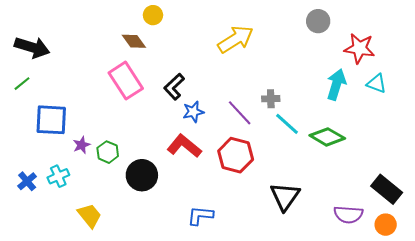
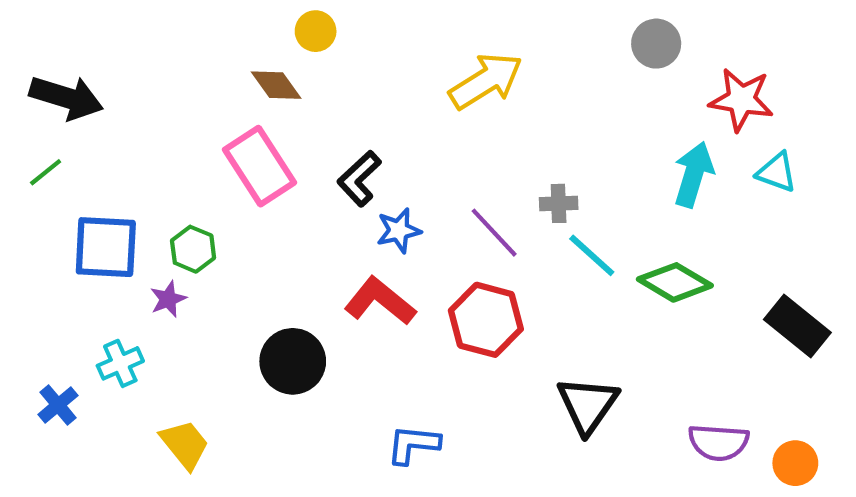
green hexagon: (108, 152) -> (193, 249), moved
blue cross: (27, 181) -> (58, 405), moved
black rectangle: (387, 189) -> (797, 326), moved

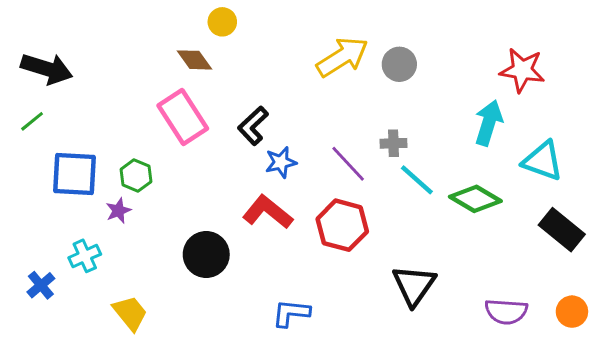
gray circle: (656, 44) -> (399, 64), moved
cyan triangle: (777, 172) -> (543, 161), moved, size x1.4
orange circle: (795, 463) -> (572, 312), moved

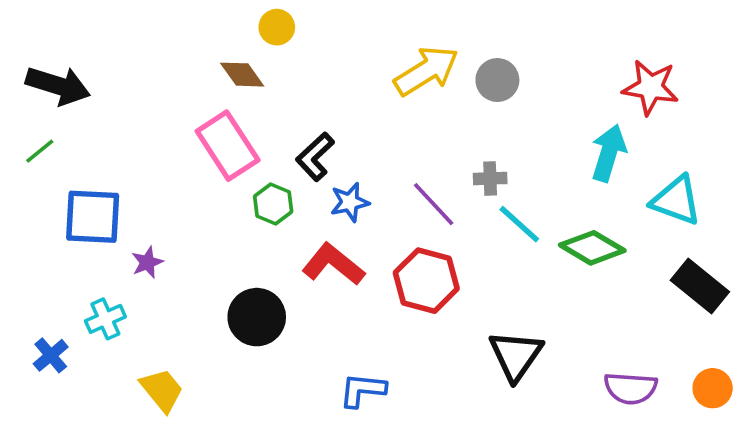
green hexagon: (136, 175) -> (273, 204), moved

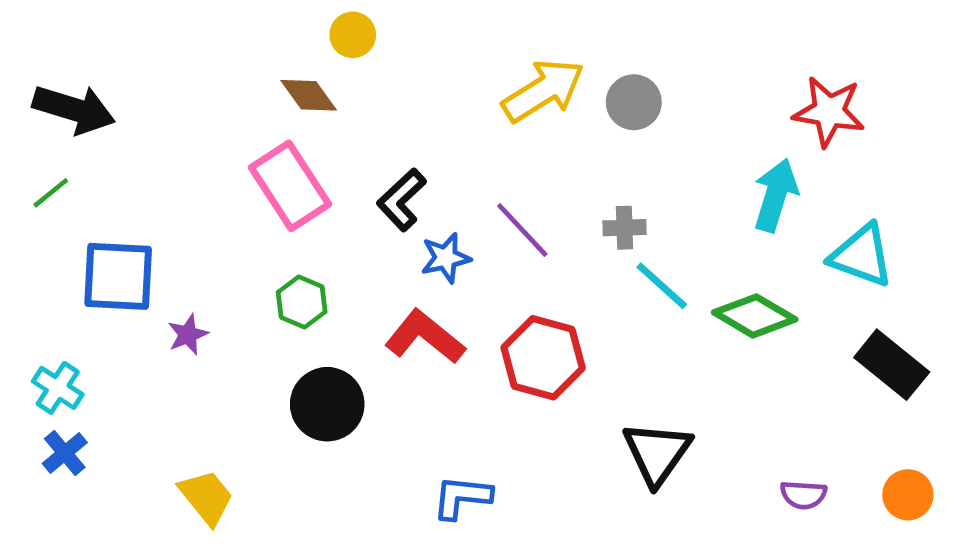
green hexagon: (273, 204) -> (302, 302), moved
purple line: (434, 204) -> (522, 230), moved
cyan cross: (105, 319) -> (58, 388), moved, turned -33
purple semicircle: (631, 388) -> (803, 495), size x0.7

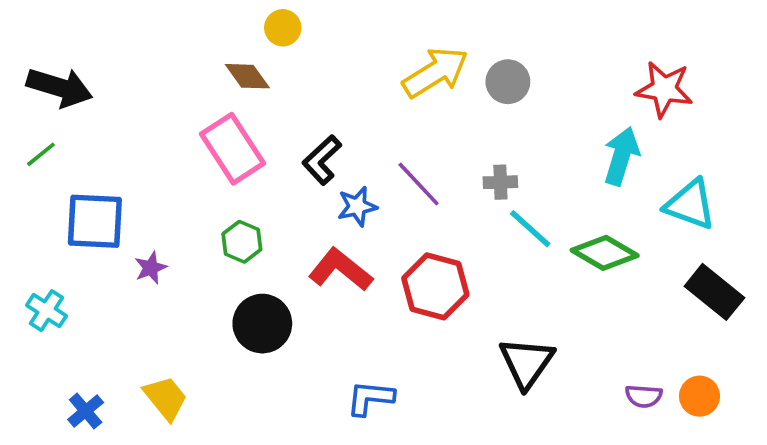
blue cross: (65, 453) -> (86, 411), moved
orange circle: (908, 495) -> (700, 396), moved

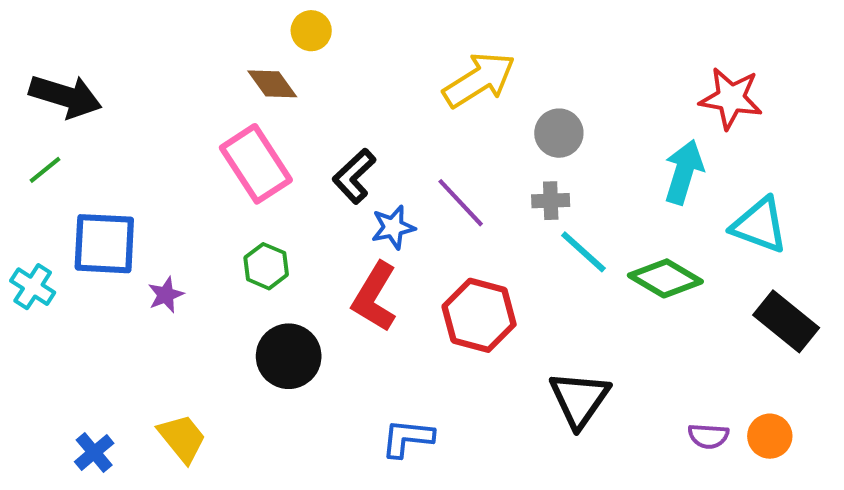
gray circle: (508, 82) -> (559, 133), moved
red L-shape: (340, 270) -> (375, 297), turned -98
cyan cross: (47, 311) -> (33, 287), moved

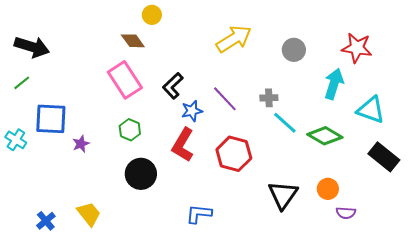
gray circle: (559, 133) -> (294, 50), moved
orange circle: (770, 436) -> (328, 189), moved

